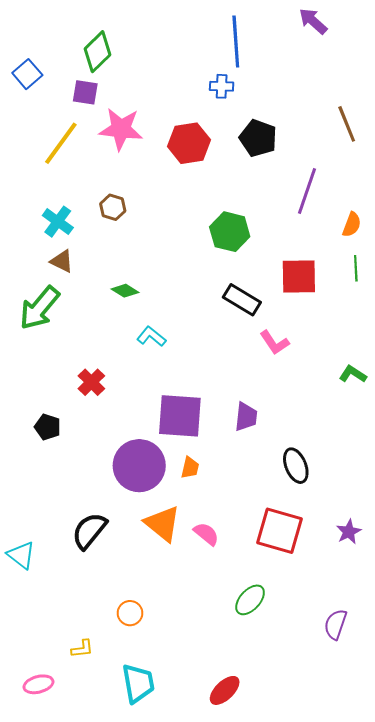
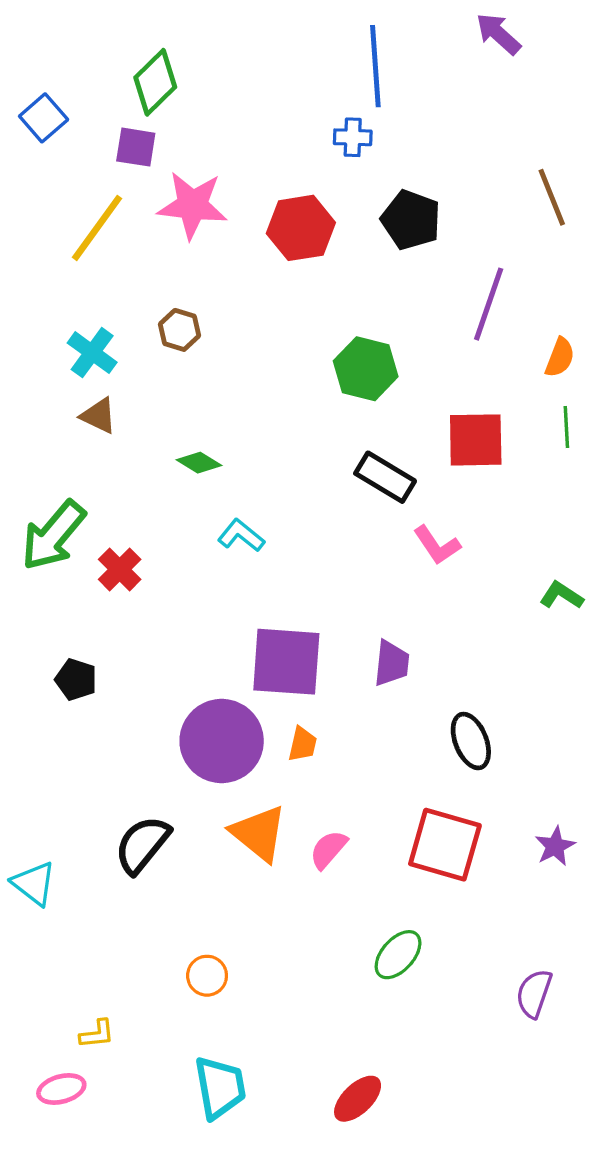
green arrow: (39, 308) -> (53, 535), moved
red cross: (91, 382) -> (120, 569), moved
pink semicircle: (206, 534) -> (328, 849), turned -88
yellow L-shape: (82, 649) -> (97, 1034), moved

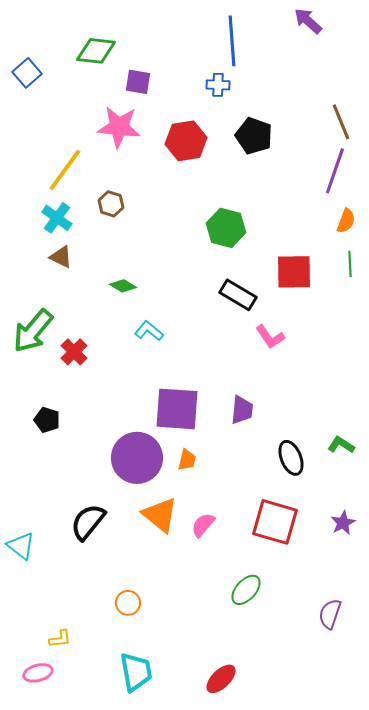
green diamond: (155, 82) -> (96, 51), turned 51
purple square: (136, 147) -> (138, 82), moved
yellow line: (97, 228) -> (65, 170), moved
purple line: (489, 304) -> (335, 171), moved
green L-shape: (561, 595) -> (341, 445), moved

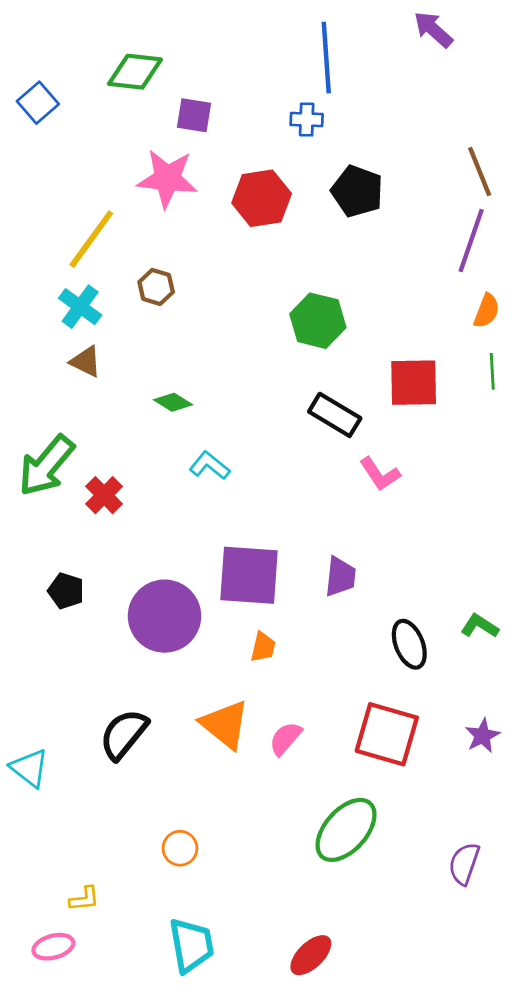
purple circle: (137, 458) -> (165, 616), moved
green ellipse: (246, 590) -> (346, 830), size x1.5

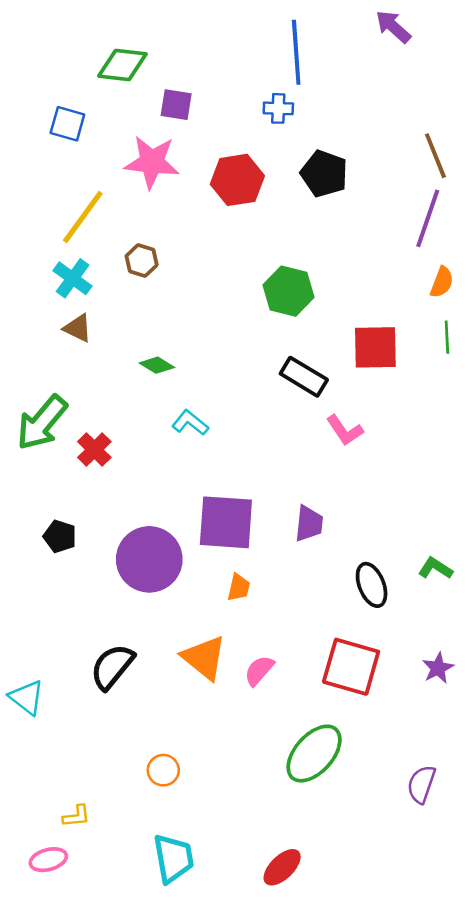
blue square: (38, 103) -> (67, 124), moved, turned -33

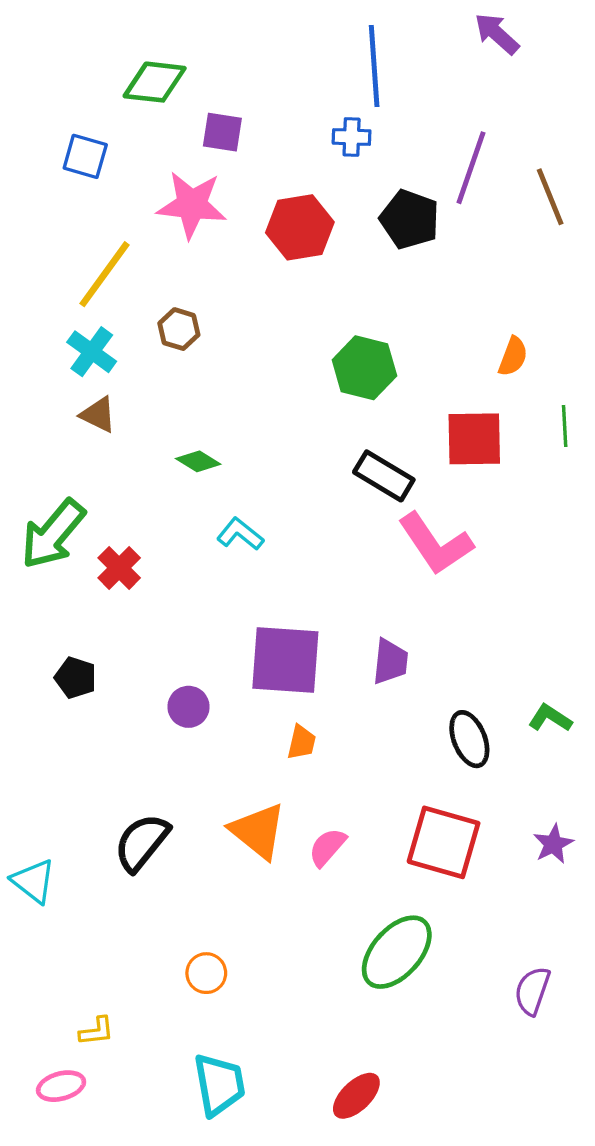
purple line: (428, 218) -> (471, 168), moved
orange semicircle: (442, 282) -> (513, 357), moved
pink L-shape: (345, 430) -> (435, 544), size x1.6
purple circle: (149, 559) -> (189, 707), size x0.5

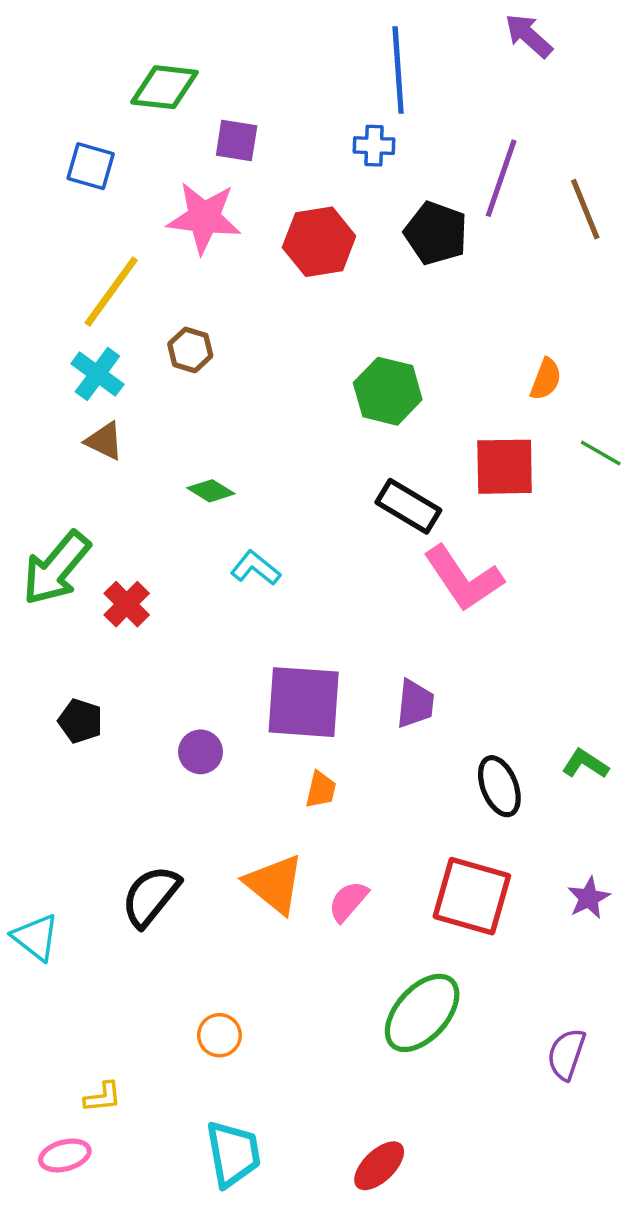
green line: (565, 426) -> (601, 453), turned -57

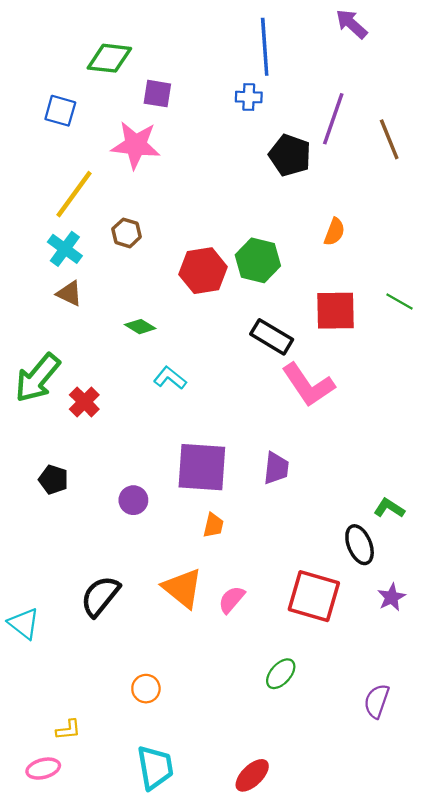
red hexagon: (319, 242) -> (203, 271), moved
orange semicircle: (546, 379) -> (334, 232), moved
black ellipse: (499, 786) -> (360, 545), moved
green ellipse: (422, 1013) -> (281, 674), size x0.6

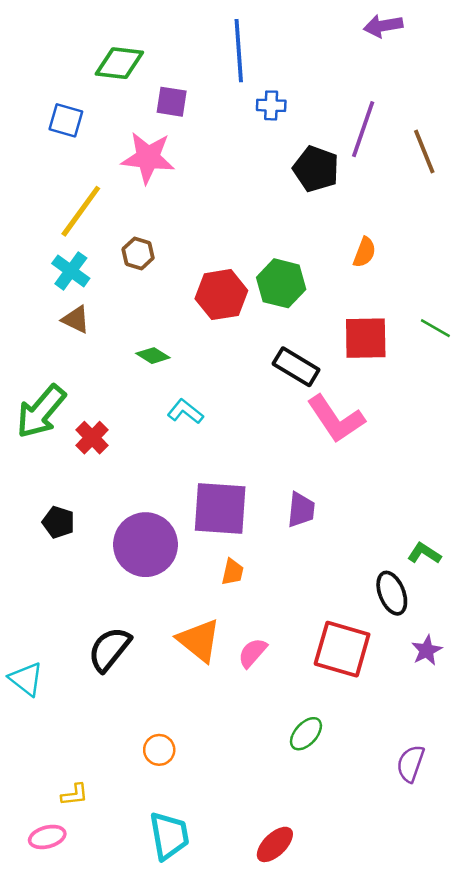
purple arrow: (352, 24) -> (383, 26), turned -52
blue line: (265, 47) -> (239, 51), moved
purple circle: (133, 500) -> (145, 545), size x2.0

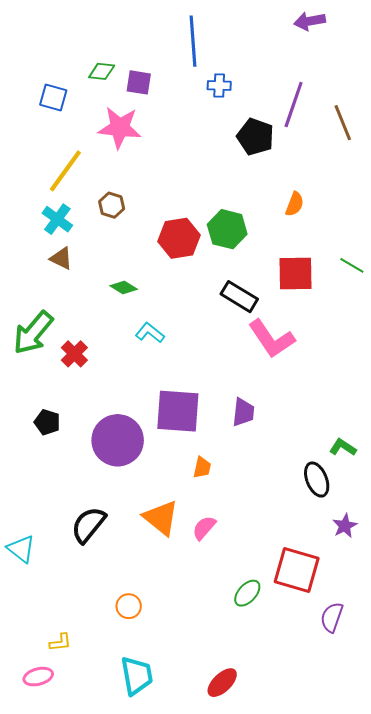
green diamond: (119, 63) -> (102, 71), moved, size x0.7
orange trapezoid: (233, 572) -> (202, 467), moved
red square: (342, 649) -> (297, 570), moved

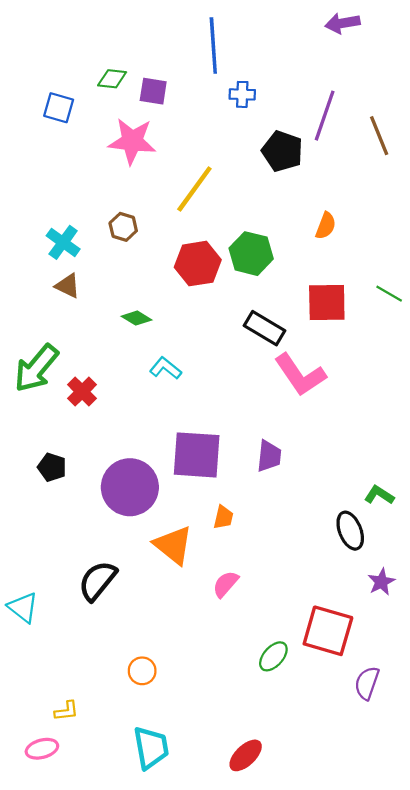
yellow line: (65, 171) -> (194, 189), moved
orange triangle: (161, 518) -> (173, 545), moved

